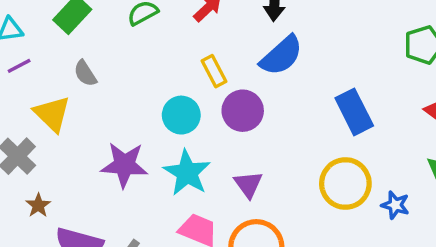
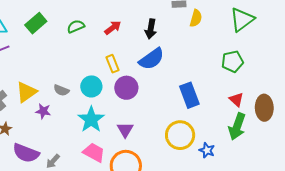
gray semicircle: (85, 73) -> (61, 90), moved, turned -42
yellow triangle: (52, 114) -> (26, 92), moved, turned 35
purple star: (124, 165) -> (43, 111), moved, size x0.6

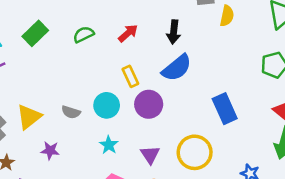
purple star: (43, 111) -> (50, 151), moved
cyan star: (91, 119) -> (109, 145), size x0.6
yellow circle: (180, 135) -> (195, 152), moved

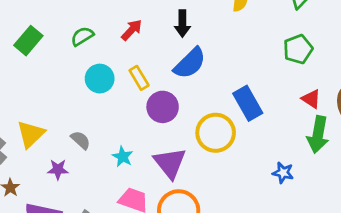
cyan circle: (107, 105) -> (100, 79), moved
gray semicircle: (71, 112) -> (81, 140), moved, turned -150
yellow circle: (195, 152) -> (216, 133), moved
purple triangle: (150, 155) -> (170, 163), size x1.5

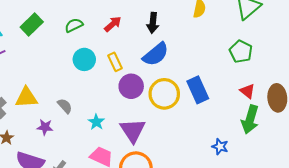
green pentagon: (298, 49) -> (241, 51), turned -30
yellow circle: (216, 133) -> (164, 94), moved
yellow triangle: (31, 134) -> (26, 98), turned 35

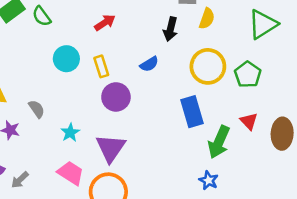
black arrow: (153, 23) -> (170, 29), moved
green semicircle: (74, 25) -> (42, 16), moved, turned -108
blue semicircle: (156, 54) -> (149, 64), size x0.6
yellow circle: (164, 94) -> (208, 66), moved
green arrow: (250, 119) -> (219, 142), moved

